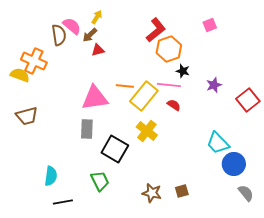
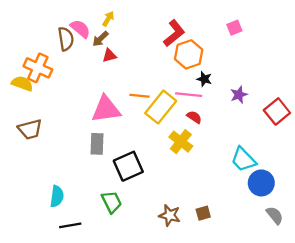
yellow cross: (147, 131) -> (181, 142), moved
black square: (115, 149) -> (128, 166), turned 36

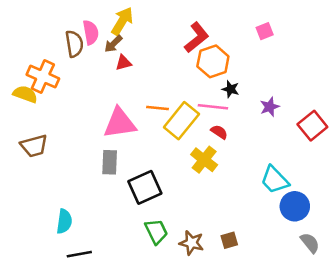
yellow arrow: (108, 19) -> (122, 21), size x1.6
pink semicircle: (80, 29) -> (91, 32), turned 40
green trapezoid: (112, 202) -> (156, 231), moved

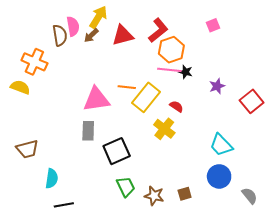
red triangle: (123, 63) -> (123, 35), moved, size x1.6
yellow semicircle: (25, 94) -> (20, 87), moved
pink line: (213, 107) -> (169, 70), moved
brown trapezoid: (34, 146) -> (27, 149), moved
blue circle: (295, 206) -> (219, 176), moved

